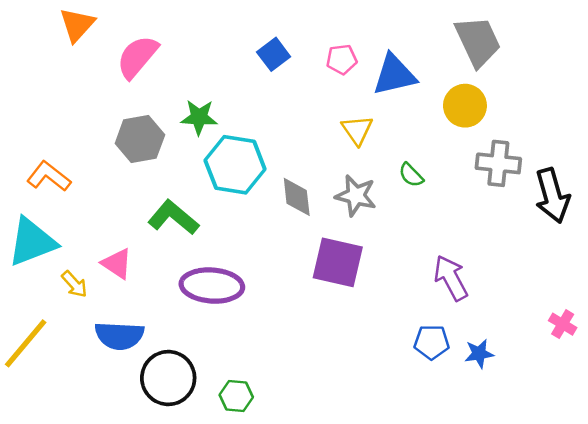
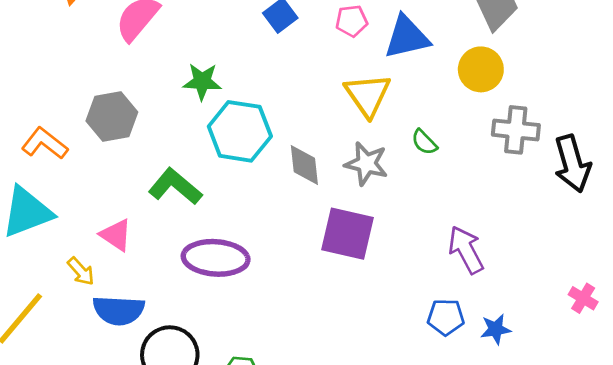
yellow triangle: (357, 130) -> (368, 95), size x1.4
gray hexagon: (140, 139) -> (112, 116), moved
yellow arrow: (74, 284) -> (81, 271), moved

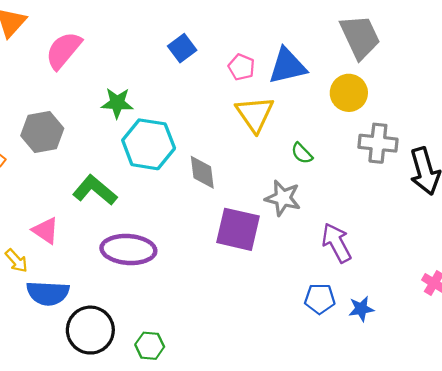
pink pentagon: (352, 21) -> (241, 67), moved, turned 30
gray star: (366, 164) -> (283, 198), moved

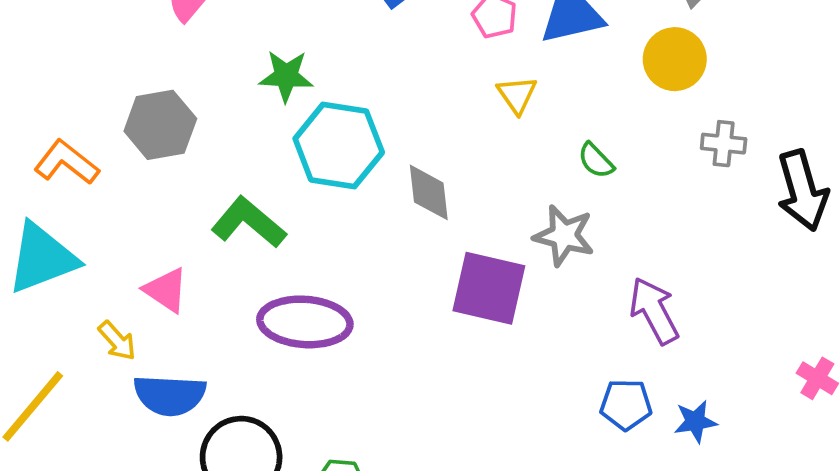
yellow triangle: (255, 114) -> (517, 95), size x0.6
gray cross: (378, 143) -> (724, 144), size x0.7

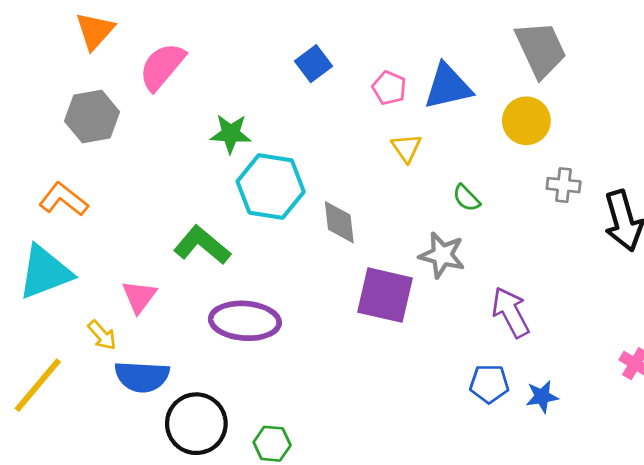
gray hexagon: (160, 125) -> (92, 117), moved
pink triangle: (166, 290) -> (139, 297), turned 33

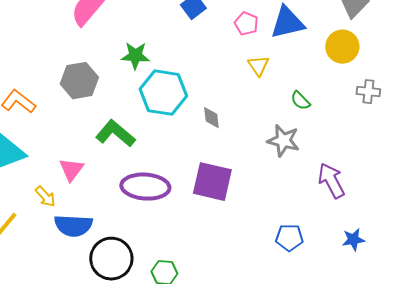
gray hexagon: (92, 117) -> (79, 81), moved
gray diamond: (339, 222) -> (211, 118), size x0.7
purple square: (385, 295) -> (212, 182), moved
blue pentagon: (489, 384) -> (289, 238), moved

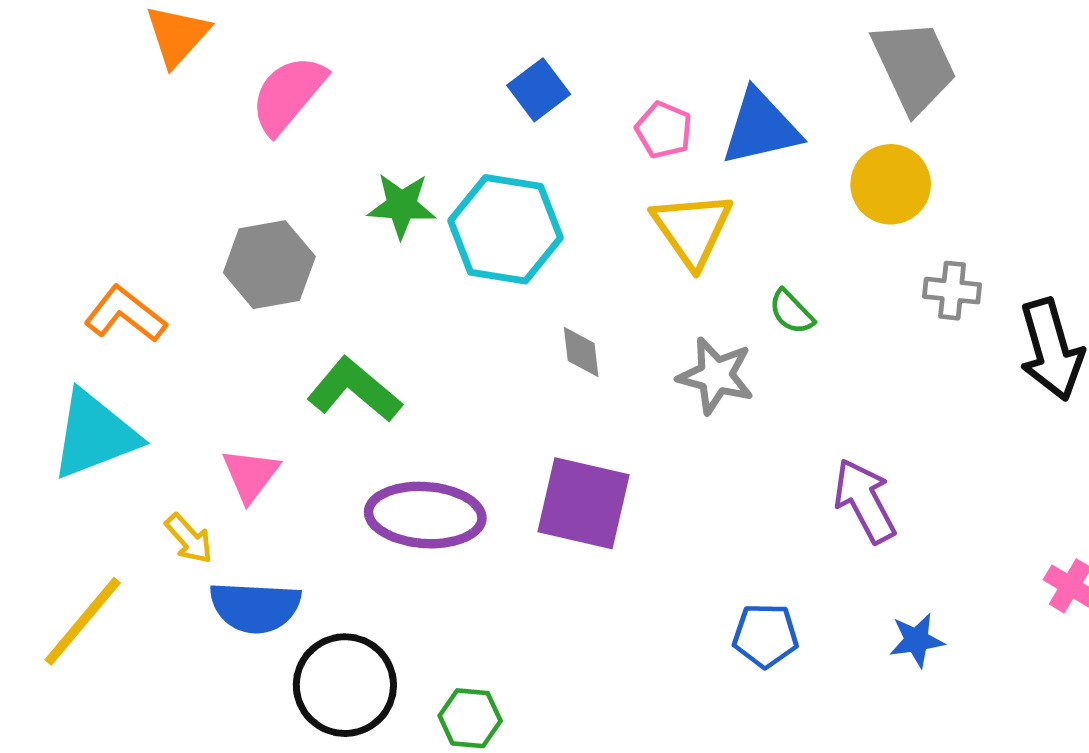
yellow triangle: (258, 66) -> (692, 229), size x1.6
cyan hexagon: (163, 93) -> (506, 229), moved
gray star: (283, 141) -> (716, 376), moved

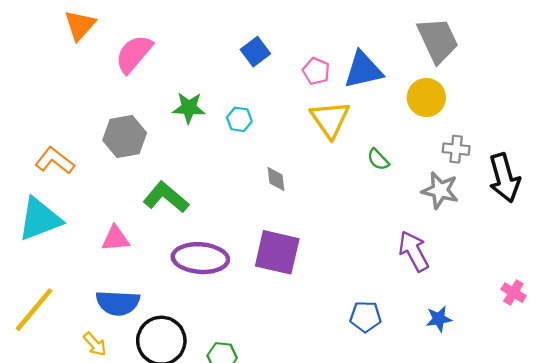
cyan hexagon: (506, 229) -> (239, 119), size x0.5
gray star: (716, 376) -> (440, 190), moved
pink triangle: (250, 475) -> (115, 239), turned 48
yellow arrow: (189, 539) -> (95, 344), moved

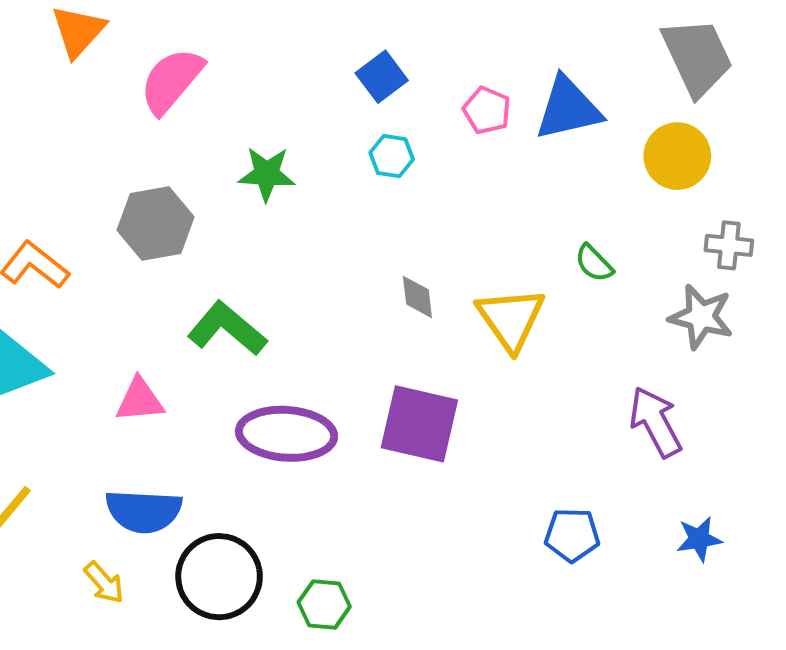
cyan hexagon: (239, 119) -> (392, 156), moved
yellow triangle: (330, 119) -> (511, 319), moved

